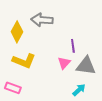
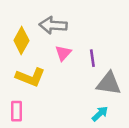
pink triangle: (64, 63) -> (63, 53), moved
pink rectangle: (13, 88) -> (16, 111), turned 70

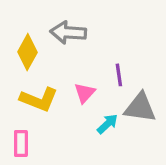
pink triangle: (63, 53) -> (85, 93), moved
cyan arrow: (100, 114) -> (107, 124), moved

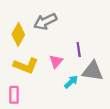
gray arrow: (68, 32) -> (45, 21), turned -30

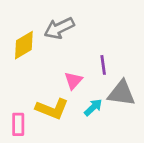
yellow diamond: (18, 34) -> (24, 45), turned 30
yellow L-shape: (26, 66) -> (52, 109), moved

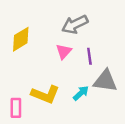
gray arrow: (59, 28) -> (75, 24), moved
pink triangle: (73, 81) -> (64, 51), moved

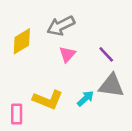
gray arrow: (75, 24) -> (61, 26), moved
purple line: (89, 56) -> (106, 54), moved, turned -35

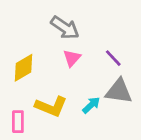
gray arrow: (61, 26) -> (65, 28), turned -120
yellow diamond: (22, 41) -> (23, 68), moved

